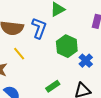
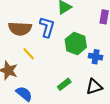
blue cross: (86, 61) -> (96, 57), turned -32

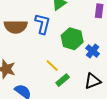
yellow line: (29, 54) -> (52, 65), moved
blue cross: (96, 57) -> (93, 51), turned 32

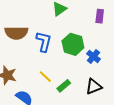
blue L-shape: (43, 24) -> (44, 42), moved
yellow line: (52, 65) -> (45, 77), moved

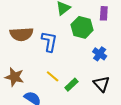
green hexagon: (73, 44) -> (82, 27), moved
black triangle: (94, 86) -> (101, 84), turned -48

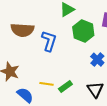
yellow line: (53, 76) -> (46, 84), moved, turned -40

